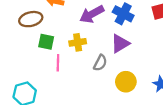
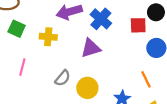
pink line: (58, 63) -> (22, 67), moved
gray semicircle: (100, 63) -> (63, 78), moved

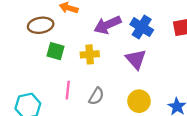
purple triangle: (91, 48) -> (136, 59), turned -45
gray semicircle: (63, 78) -> (96, 96), moved

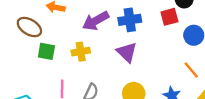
brown ellipse: (41, 25) -> (29, 27), turned 45
blue cross: (142, 27) -> (130, 20), turned -35

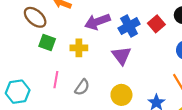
red square: (169, 17) -> (156, 24), moved, turned -35
blue cross: (130, 20) -> (129, 26), turned -30

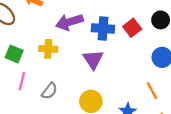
blue cross: (129, 26) -> (103, 28), turned 30
green square: (47, 42) -> (14, 54), moved

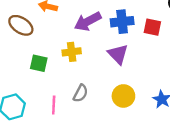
red square: (132, 28) -> (152, 27), moved, turned -30
pink line: (22, 81) -> (54, 105), moved

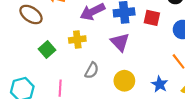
green square: (39, 63) -> (47, 50), turned 35
gray semicircle: (81, 93) -> (92, 70), moved

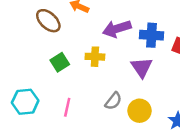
gray semicircle: (92, 70) -> (113, 101), moved

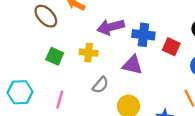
green square: (60, 62) -> (55, 56), turned -36
purple triangle: (142, 67) -> (132, 65), turned -45
gray semicircle: (113, 101) -> (100, 85), moved

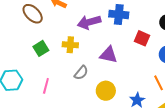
blue cross: (143, 35) -> (119, 14), moved
green square: (55, 56) -> (41, 48), turned 35

